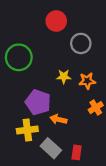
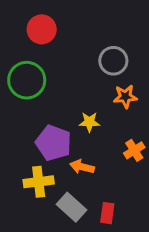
red circle: (56, 21) -> (42, 29), moved
yellow star: (64, 77) -> (89, 122), moved
orange star: (87, 81) -> (125, 97), moved

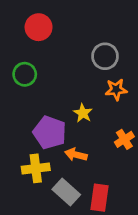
green circle: (27, 80) -> (25, 74), size x0.7
yellow star: (89, 122) -> (83, 113), turned 30
red rectangle: (107, 213) -> (99, 198), size x1.4

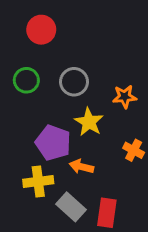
gray circle: (105, 56) -> (74, 82), moved
yellow star: (83, 113) -> (89, 122), size x1.4
orange cross: (124, 139) -> (134, 150), turned -30

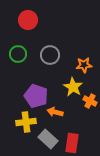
yellow star: (89, 122) -> (73, 87), moved

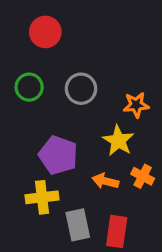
orange cross: (90, 101) -> (143, 176), moved
orange arrow: (55, 112) -> (105, 181), moved
gray rectangle: (48, 139) -> (78, 225), turned 36

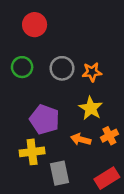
orange star: (136, 105) -> (92, 72), moved
orange cross: (143, 176) -> (109, 136), turned 35
red rectangle: (117, 231) -> (107, 178), moved, turned 50

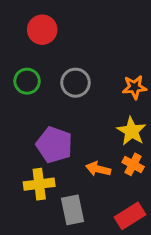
orange star: (92, 72) -> (135, 87), moved
yellow star: (91, 108) -> (132, 131), moved
orange cross: (109, 136) -> (133, 164), turned -35

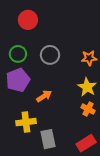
purple pentagon: (54, 145) -> (18, 80), moved, turned 30
orange arrow: (98, 169) -> (44, 96), moved, turned 133

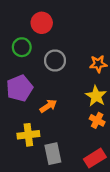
red circle: (28, 20) -> (42, 23), moved
green circle: (18, 54) -> (22, 47), moved

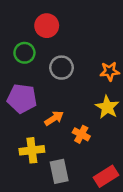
purple pentagon: (20, 88) -> (22, 98), turned 30
orange cross: (97, 120) -> (81, 134), moved

